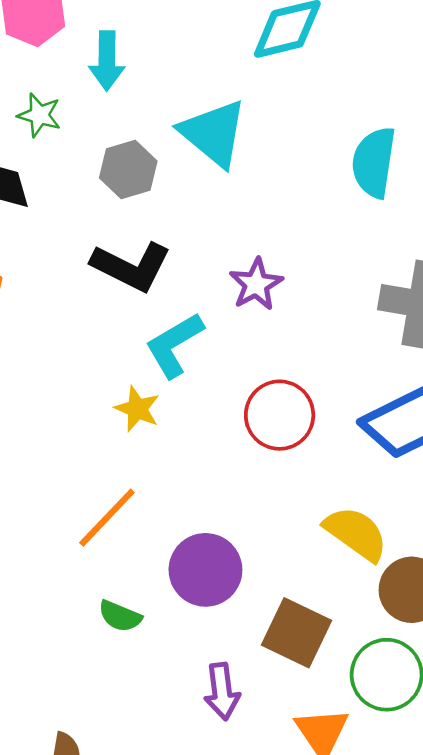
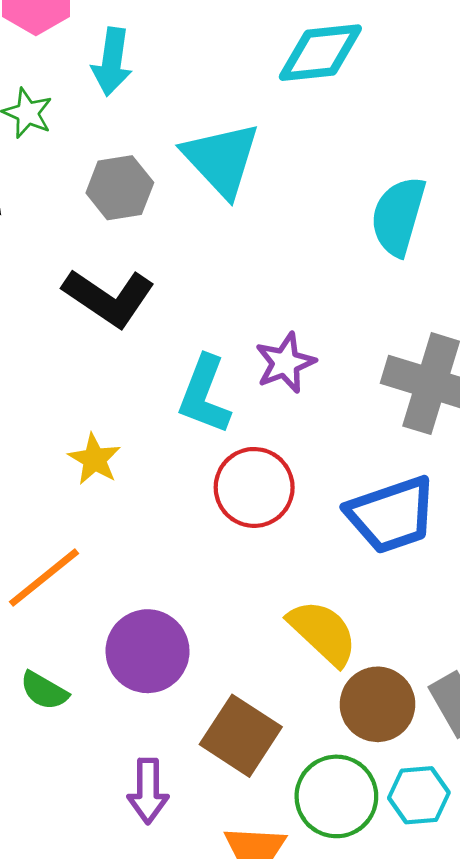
purple star: (256, 284) -> (285, 363), moved
cyan L-shape: (174, 345) -> (204, 395), moved, turned -46

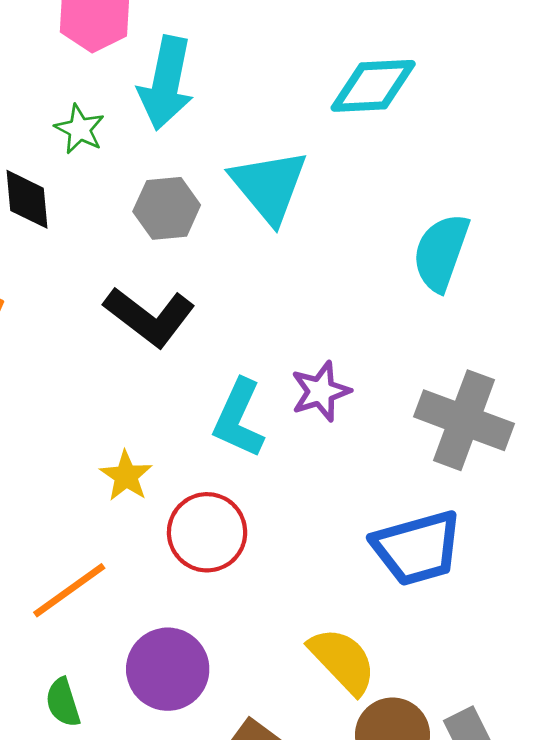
cyan arrow: (112, 62) -> (166, 83), size x1.4
red circle: (254, 487) -> (207, 532), moved
green semicircle: (44, 691) -> (63, 702), turned 39

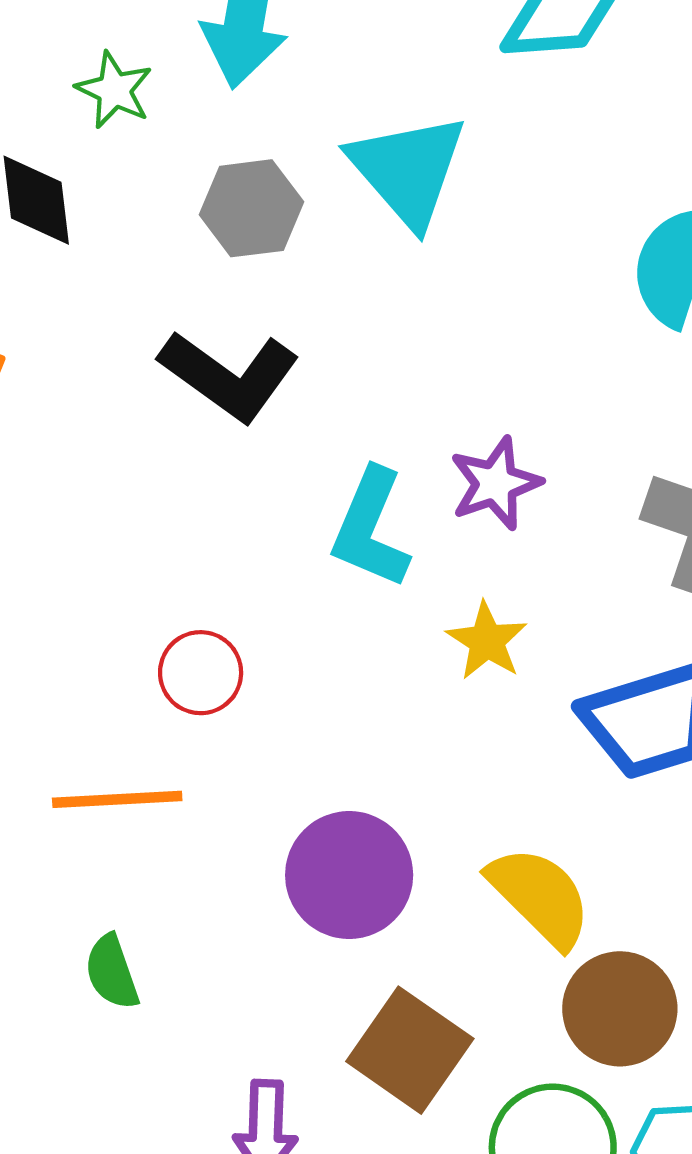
yellow star: (126, 476) -> (487, 641), moved
red circle: (207, 532) -> (201, 673), moved, size x0.7
orange line: (69, 590) -> (117, 799), turned 34
purple circle: (168, 669) -> (349, 875), moved

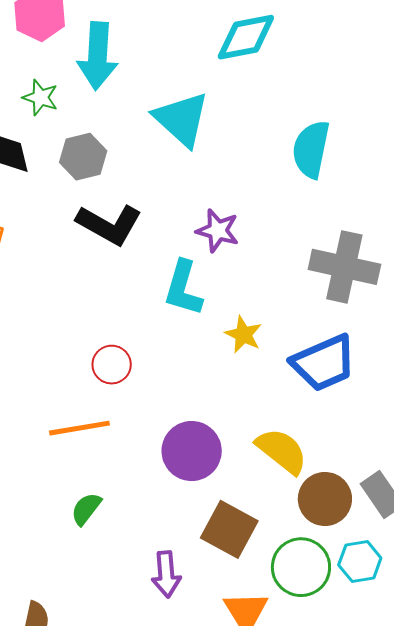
gray hexagon: (251, 208) -> (83, 157), moved
purple star: (495, 483) -> (218, 231), moved, turned -30
green semicircle: (112, 972) -> (86, 509), turned 63

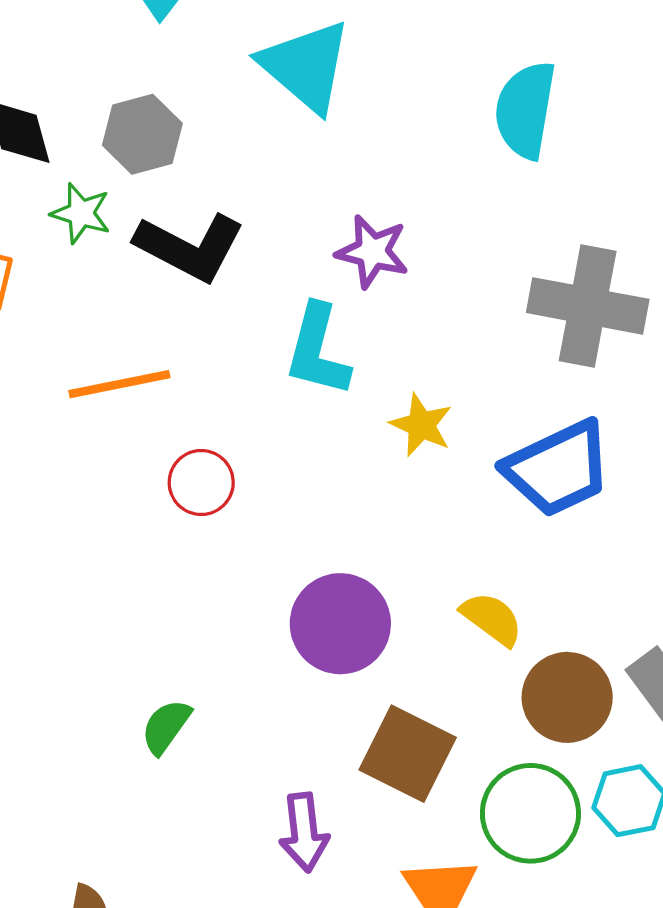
green star: (40, 98) -> (81, 213), moved
orange line: (79, 428) -> (119, 384), moved
yellow semicircle: (282, 451) -> (492, 619), size x0.7

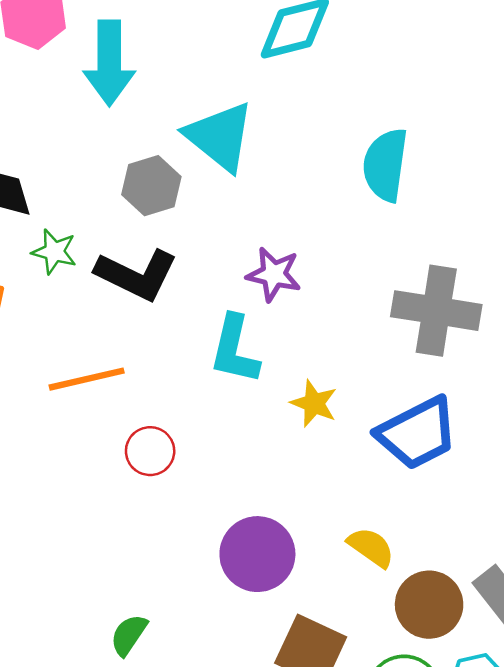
gray hexagon: (142, 134) -> (151, 186), moved

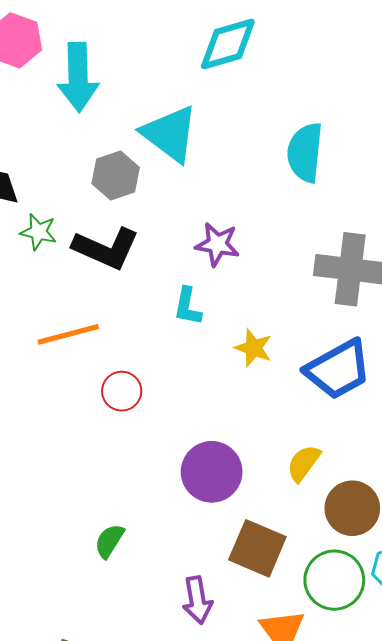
cyan L-shape: (235, 350) -> (188, 306), size x0.7
yellow semicircle: (371, 547) -> (304, 463), turned -87

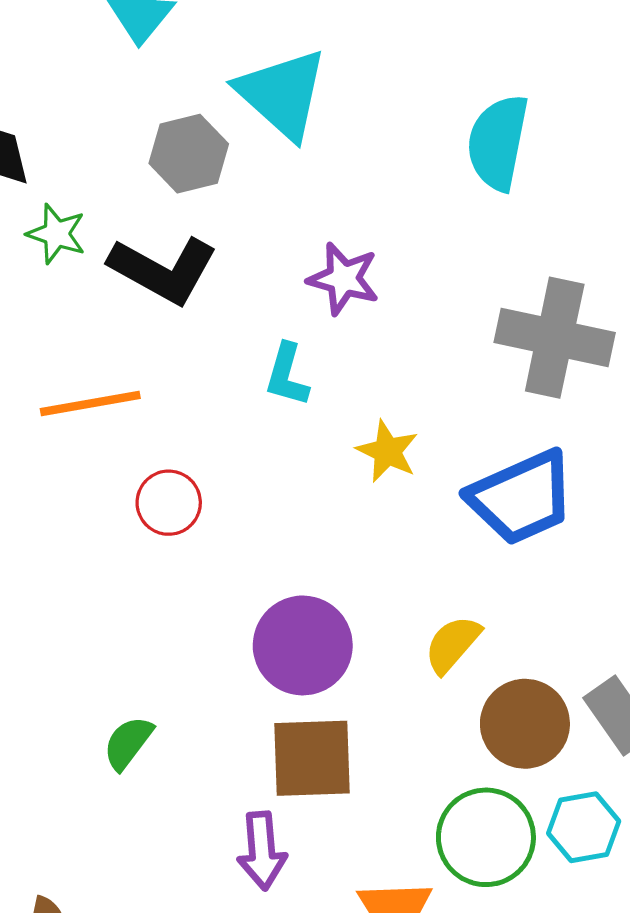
brown square: (257, 548) -> (312, 758), moved, turned -30

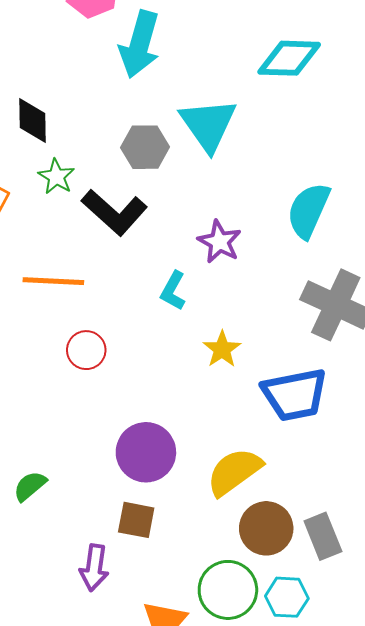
cyan semicircle: (498, 142) -> (308, 210), moved
yellow semicircle: (453, 644) -> (234, 472), size x1.5
brown square: (312, 758) -> (136, 520), size x0.7

